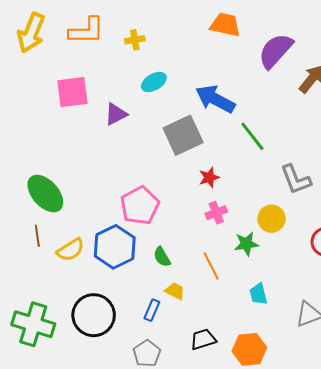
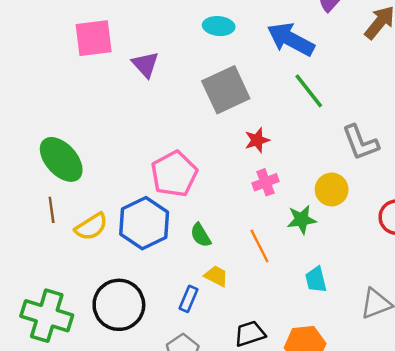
cyan ellipse: (154, 82) -> (219, 26), moved, turned 35
blue arrow: (215, 99) -> (291, 39), moved
purple triangle: (116, 114) -> (145, 64), turned -45

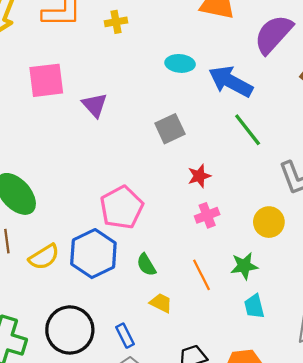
cyan ellipse: (219, 26) -> (180, 63), moved
gray square: (226, 90) -> (170, 129), size x0.7
green star: (302, 220) -> (244, 266), moved
blue rectangle: (189, 299) -> (125, 336), moved, turned -50

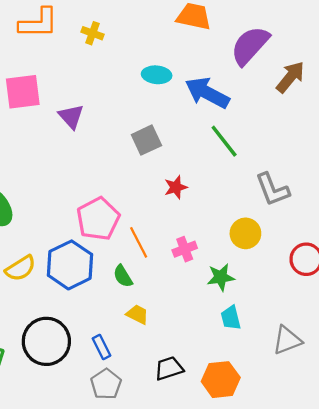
yellow cross: (116, 22) -> (92, 33), turned 30
pink cross: (207, 215) -> (185, 249), moved
orange line: (201, 275) -> (139, 242), moved

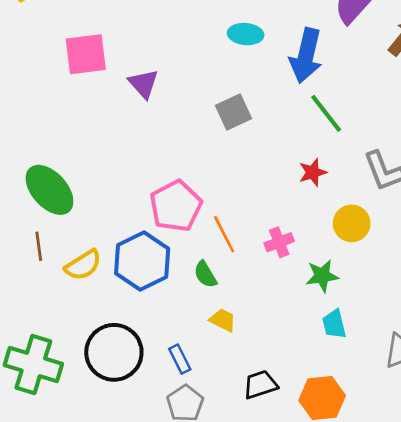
blue arrow: (207, 93) -> (306, 56), turned -105
red star: (176, 187) -> (313, 172), moved

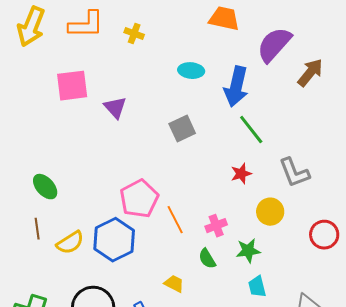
green ellipse: (49, 190) -> (45, 187), size x0.7
green semicircle: (205, 274) -> (207, 259), moved

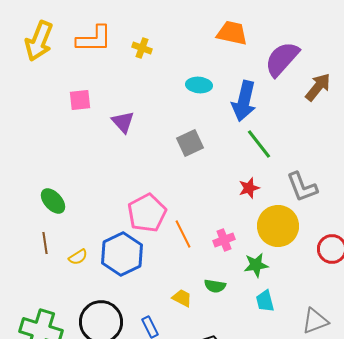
pink square: (72, 86) -> (80, 100), size x0.7
yellow circle: (270, 212) -> (278, 226), size x1.5
yellow semicircle: (70, 243) -> (78, 257), size x0.7
green semicircle: (207, 259) -> (215, 286), moved, turned -50

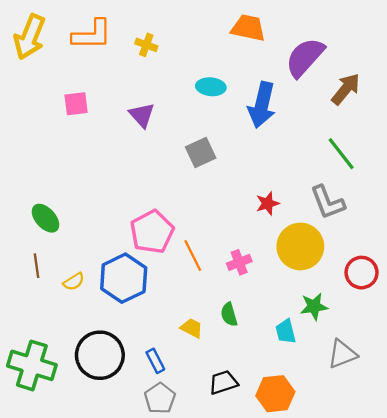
purple triangle: (123, 122) -> (142, 115), moved
green line: (259, 144) -> (341, 154), moved
green star: (256, 265) -> (314, 307), moved
green semicircle: (215, 286) -> (229, 314), turned 65

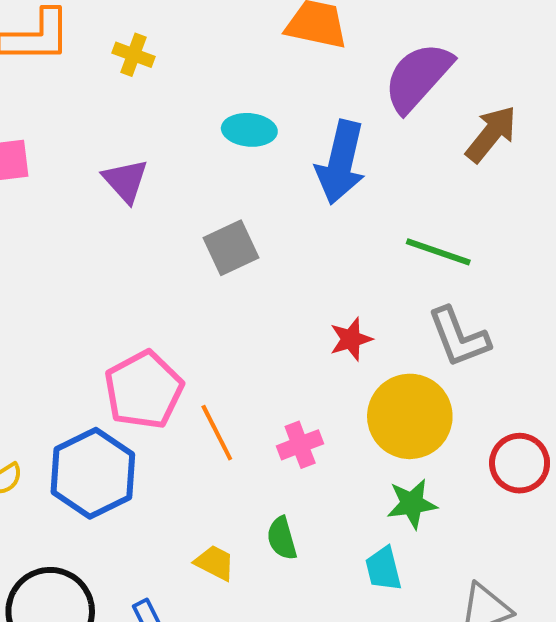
green line: (341, 154) -> (438, 252), moved, turned -33
green star: (314, 307) -> (412, 504), moved

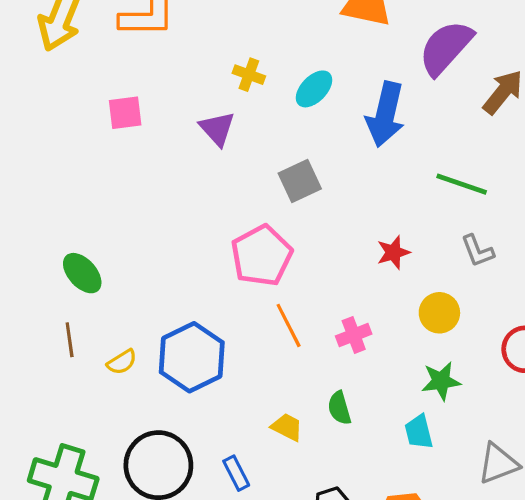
yellow cross: (133, 55) -> (249, 75), moved
cyan ellipse: (249, 130) -> (314, 89), turned -51
gray L-shape: (459, 337) -> (478, 251), size x0.7
pink pentagon: (144, 390) -> (262, 256), moved
yellow circle: (410, 416) -> (439, 313), size x0.6

